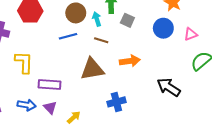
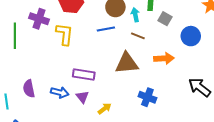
blue circle: (163, 28) -> (191, 36), moved
yellow L-shape: (24, 62) -> (65, 34), moved
blue cross: (116, 102) -> (147, 97), turned 30

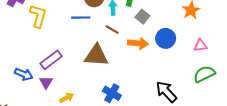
orange arrow: (164, 58) -> (138, 43), moved
purple rectangle: (84, 74) -> (51, 60), turned -55

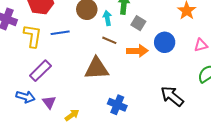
blue line: (81, 18) -> (60, 33), moved
purple rectangle: (51, 60) -> (40, 71), moved

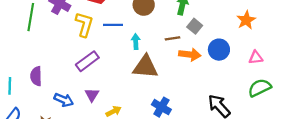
cyan arrow: (107, 18) -> (136, 42), moved
brown line: (109, 40) -> (172, 38), moved, turned -40
blue arrow: (26, 97) -> (64, 100), moved

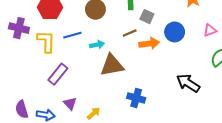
cyan arrow: (136, 42) -> (97, 45), turned 96
purple semicircle: (36, 76) -> (22, 109), moved

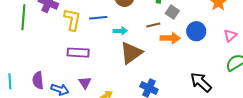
pink triangle: (210, 30) -> (230, 35), turned -32
brown triangle: (112, 65) -> (131, 53), turned -35
purple rectangle: (58, 74) -> (78, 53), turned 45

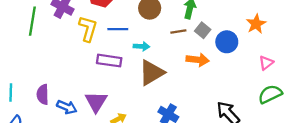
brown line: (153, 25) -> (178, 31), moved
blue circle: (196, 31) -> (227, 42), moved
purple rectangle: (78, 53) -> (109, 61), moved
purple triangle: (85, 83) -> (96, 102), size x1.5

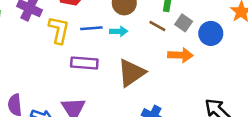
brown line: (178, 31) -> (157, 26), turned 42
cyan arrow: (141, 46) -> (119, 31), moved

